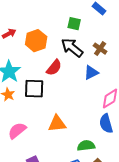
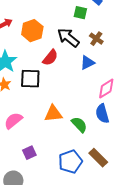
green square: (74, 24) -> (80, 13), moved
green semicircle: (86, 146) -> (79, 125), moved, turned 54

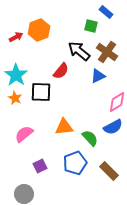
orange hexagon: (32, 31) -> (39, 30), moved
brown cross: (96, 39) -> (107, 52), size x1.5
blue semicircle: (102, 114) -> (113, 127), turned -102
blue pentagon: (70, 162) -> (75, 163), moved

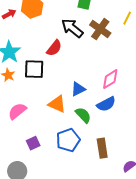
blue triangle: (98, 76) -> (78, 89), moved
orange triangle: (64, 127) -> (57, 104), turned 30
brown rectangle: (109, 171) -> (102, 148), turned 36

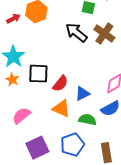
red semicircle: (54, 48) -> (60, 84), moved
green semicircle: (83, 115) -> (87, 120), turned -36
purple square: (33, 143) -> (37, 148), size x1.6

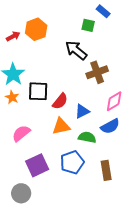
brown cross: (104, 34) -> (97, 72), moved, turned 35
orange triangle: (61, 109) -> (61, 126), turned -36

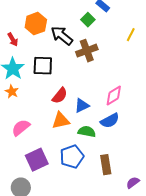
green square: (88, 25) -> (88, 20), turned 32
red arrow: (13, 36) -> (13, 40), moved, turned 88
black arrow: (76, 50) -> (62, 36), moved
brown cross: (97, 72) -> (87, 51), moved
black square: (38, 91) -> (43, 66), moved

